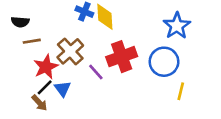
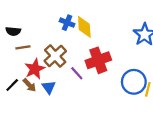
blue circle: (164, 62) -> (134, 82), moved
black line: (45, 87) -> (12, 85), moved
brown arrow: (39, 103) -> (29, 85), moved

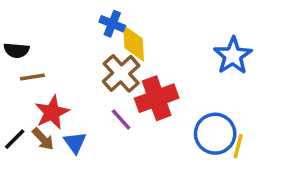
blue cross: (67, 23) -> (112, 24), moved
brown cross: (55, 56) -> (121, 73), moved

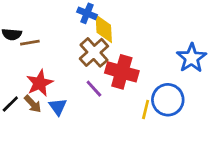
blue star: (233, 56) -> (191, 58), moved
brown line: (32, 77) -> (30, 43), moved
red cross: (157, 98) -> (122, 72), turned 36
yellow line: (238, 146) -> (146, 110), moved

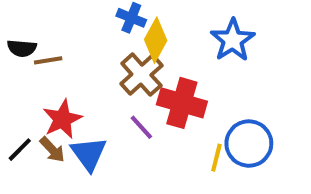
yellow diamond: (104, 29) -> (156, 40), turned 32
blue star: (191, 58) -> (233, 40), moved
blue triangle: (58, 107) -> (89, 154), size x1.4

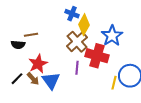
blue star: (233, 40) -> (112, 36), moved
black semicircle: (22, 48) -> (18, 45), moved
purple line: (141, 127) -> (77, 68), turned 48

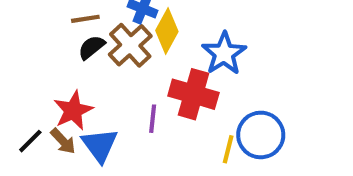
brown line: (31, 35) -> (85, 19), moved
brown cross: (77, 42) -> (130, 45), moved
black semicircle: (18, 45) -> (92, 47), moved, turned 136

